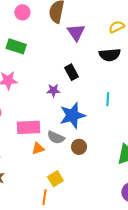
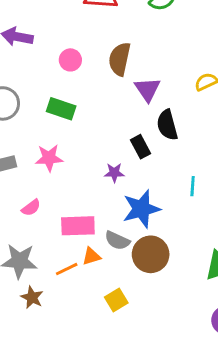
black semicircle: (110, 55) -> (167, 125), moved, turned 80
brown circle: (79, 147) -> (151, 254), size x1.6
orange line: (44, 197) -> (67, 269), moved, turned 56

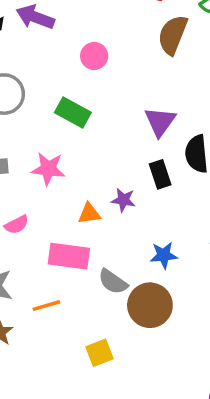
brown semicircle: (120, 59) -> (173, 35), moved
purple triangle: (147, 89) -> (160, 122), moved
blue star: (141, 209) -> (164, 255), moved, size x0.6
orange triangle: (91, 256) -> (89, 214), moved

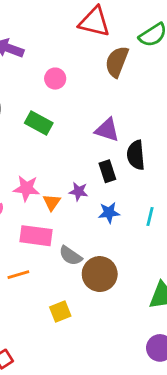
purple triangle: (160, 122) -> (107, 130), turned -48
pink star: (48, 169) -> (26, 188), moved
orange triangle: (89, 214) -> (52, 202), turned -48
blue star: (164, 255) -> (109, 213), moved

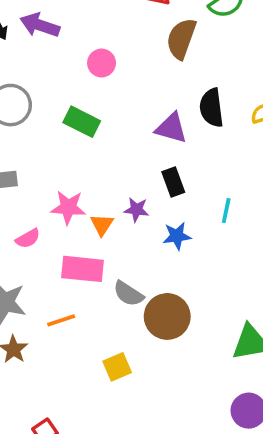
black semicircle: (136, 155) -> (211, 108), moved
cyan line: (150, 217) -> (226, 211), moved

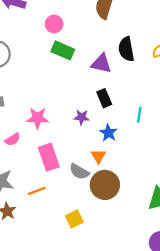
green rectangle: (82, 122) -> (63, 50), moved
orange triangle: (102, 225) -> (98, 156), moved
blue star: (177, 236) -> (108, 133), turned -30
pink rectangle: (83, 269) -> (49, 157), turned 68

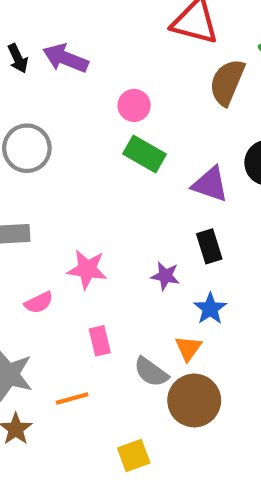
pink rectangle: (49, 157) -> (100, 341), size x0.6

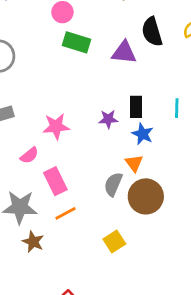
black rectangle: (209, 246) -> (136, 107), moved, turned 30
pink rectangle: (100, 341) -> (55, 181), moved, size x1.4
gray semicircle: (151, 372) -> (113, 184), turned 90

